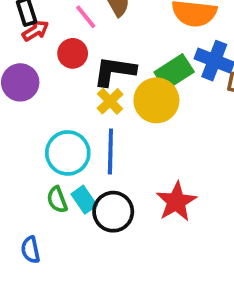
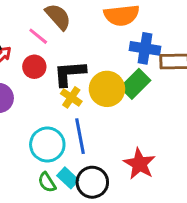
green rectangle: (174, 72) -> (135, 84), moved

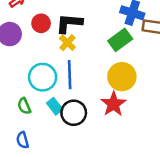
red circle: (34, 67) -> (41, 23), moved
yellow circle: (107, 89) -> (122, 77), moved
green semicircle: (47, 182) -> (24, 106), moved

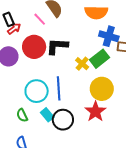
red circle: (41, 23) -> (34, 47), size x1.5
yellow cross: (67, 43) -> (82, 64), moved

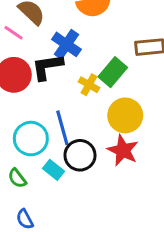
blue cross: (109, 36) -> (66, 44), moved, turned 30
black circle: (63, 120) -> (80, 155), moved

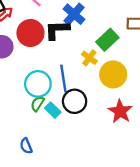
yellow cross: (89, 85) -> (89, 58), moved
red star: (123, 150) -> (120, 111), moved
green semicircle: (17, 178) -> (37, 104), moved, turned 63

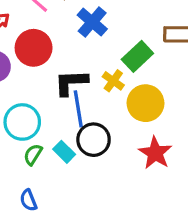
black L-shape: (57, 30) -> (71, 82), moved
cyan circle: (38, 84) -> (22, 122), moved
green semicircle: (37, 104) -> (33, 155), moved

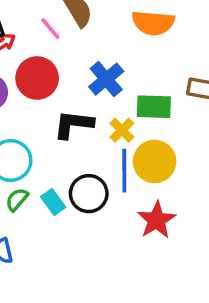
blue cross: (92, 22) -> (106, 79), moved
green rectangle: (137, 56) -> (154, 107), turned 36
blue line: (78, 109) -> (124, 171), moved

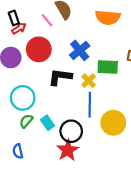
yellow circle: (155, 161) -> (113, 123), moved
black circle: (89, 194) -> (71, 131), moved
red star: (157, 220) -> (68, 150), moved

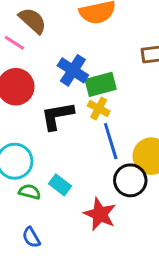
green rectangle: (108, 67) -> (101, 84), moved
green semicircle: (26, 121) -> (30, 192), turned 80
black circle: (71, 131) -> (130, 180), moved

